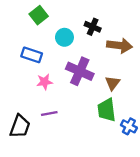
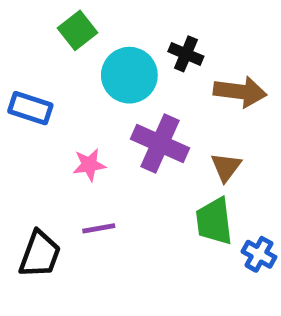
cyan circle: (64, 37) -> (129, 75), size x1.5
blue rectangle: (32, 55) -> (30, 108), moved

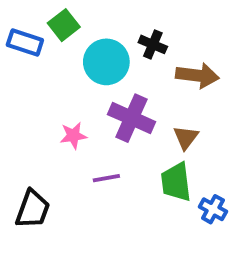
blue rectangle: (30, 108) -> (25, 43), moved
purple line: (99, 228) -> (106, 178), moved

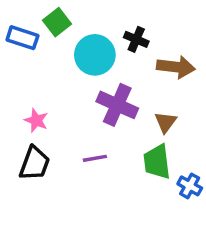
pink star: (73, 136) -> (36, 120), moved, turned 30
black trapezoid: (33, 209) -> (34, 164), moved

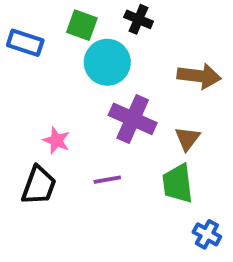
green square: (57, 22) -> (82, 25), moved, turned -32
black cross: (136, 39) -> (139, 19), moved
pink star: (36, 120) -> (56, 140), moved
blue cross: (190, 186) -> (207, 234), moved

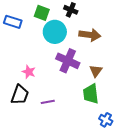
brown arrow: (199, 76) -> (90, 35), moved
purple line: (107, 180) -> (48, 102), moved

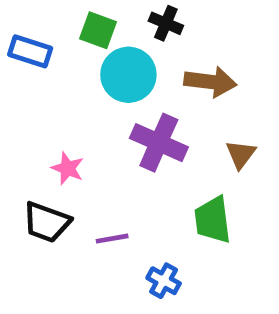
brown triangle: (96, 71) -> (241, 154), moved
black trapezoid: (20, 95) -> (47, 222), turned 90
blue cross: (106, 120) -> (164, 281), moved

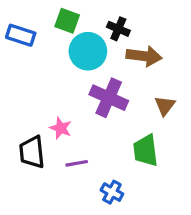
black cross: (166, 23) -> (118, 29), moved
pink star: (68, 168) -> (61, 128), moved
black trapezoid: (47, 222) -> (32, 152), turned 64

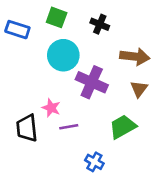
cyan circle: (88, 51) -> (63, 55), moved
brown arrow: (144, 56) -> (135, 57), moved
green trapezoid: (146, 150) -> (123, 127), turned 68
purple line: (77, 163) -> (69, 127), moved

